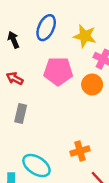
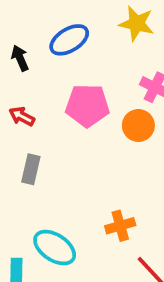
blue ellipse: (46, 28) -> (69, 40), turned 35
yellow star: (85, 36) -> (137, 24), moved

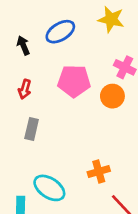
red arrow: (22, 116) -> (25, 89), turned -102

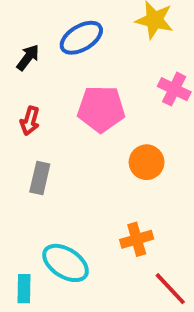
black arrow: (23, 45) -> (28, 57), turned 60
orange circle: (112, 96) -> (147, 162), moved

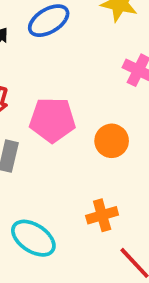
pink pentagon: (101, 109) -> (52, 120), moved

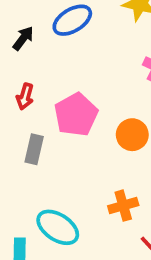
pink pentagon: (52, 120) -> (76, 115), turned -30

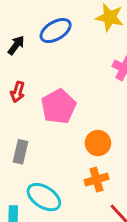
orange circle: (132, 135) -> (98, 143), moved
gray rectangle: (34, 149) -> (21, 152), moved

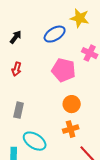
blue ellipse: (56, 31) -> (55, 34), moved
pink pentagon: (59, 106) -> (64, 70), moved, turned -30

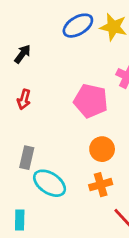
blue ellipse: (55, 34) -> (78, 26), moved
cyan ellipse: (35, 141) -> (50, 183), moved

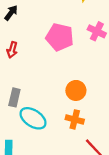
pink pentagon: (91, 101) -> (60, 37), moved
orange cross: (101, 185) -> (75, 119), turned 30

